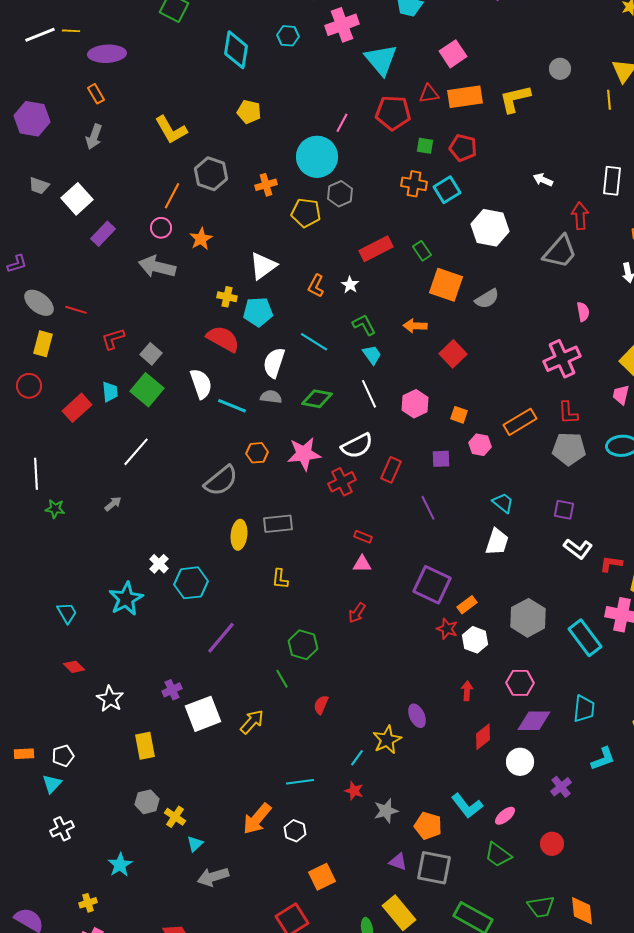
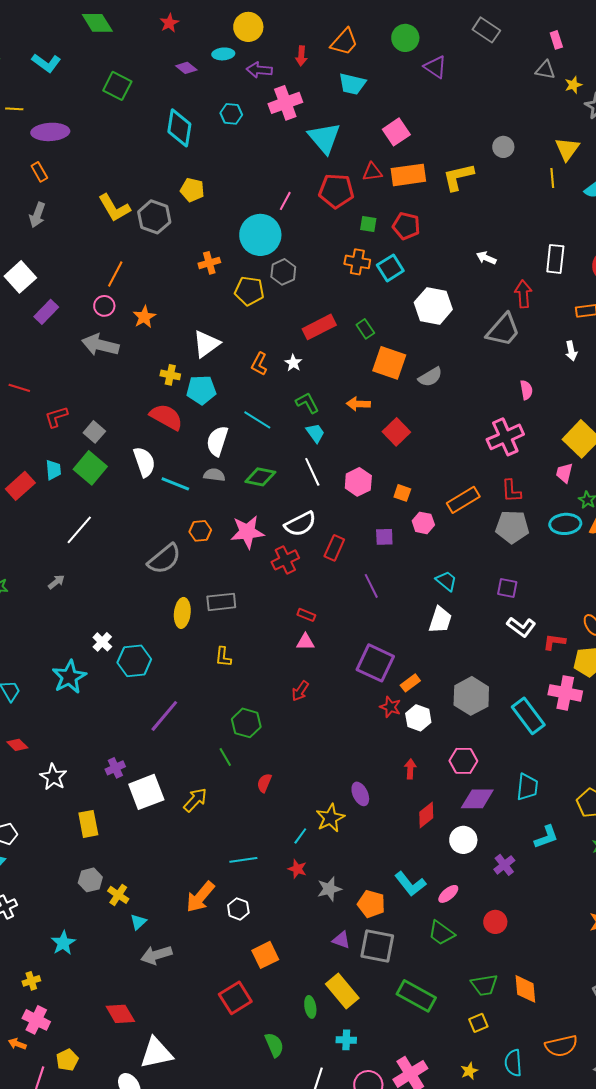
gray hexagon: (211, 174) -> (154, 217), moved

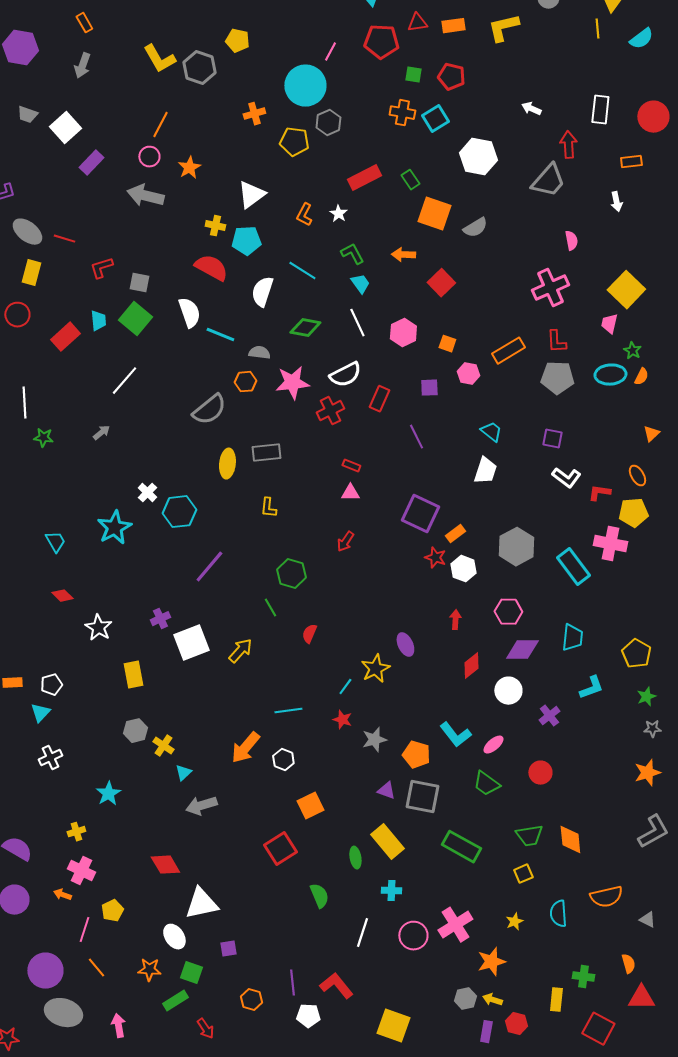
orange rectangle: (408, 175) -> (453, 26), size x0.7
gray square: (94, 432) -> (139, 283), turned -30
gray semicircle: (214, 475) -> (259, 353), moved

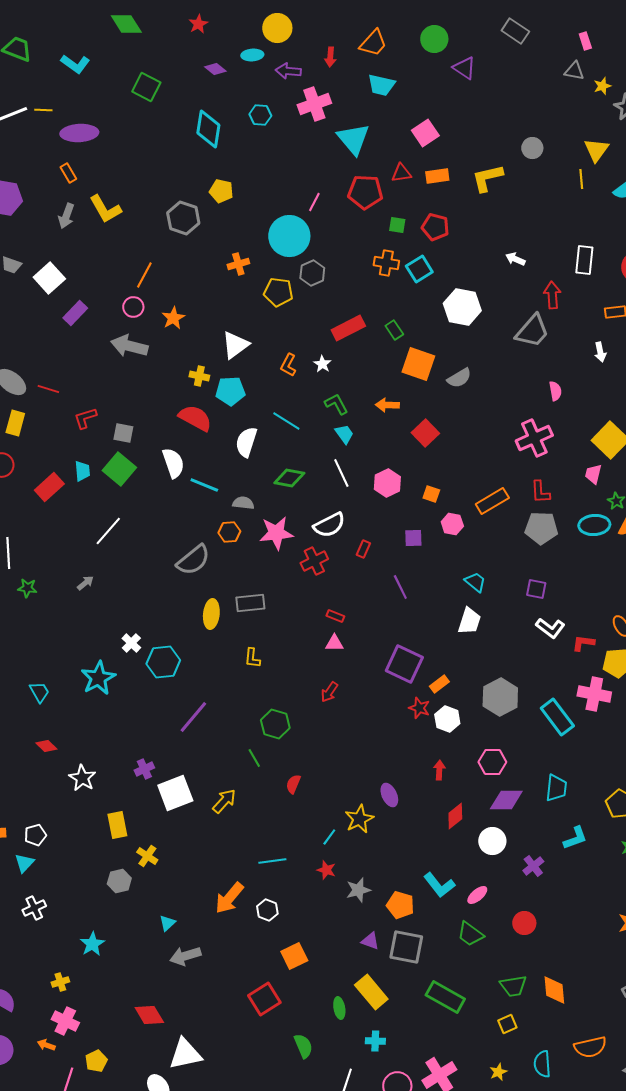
yellow L-shape: (159, 59) -> (105, 209), moved
red rectangle: (379, 399) -> (363, 549), size x0.7
yellow cross: (163, 746) -> (147, 856), moved

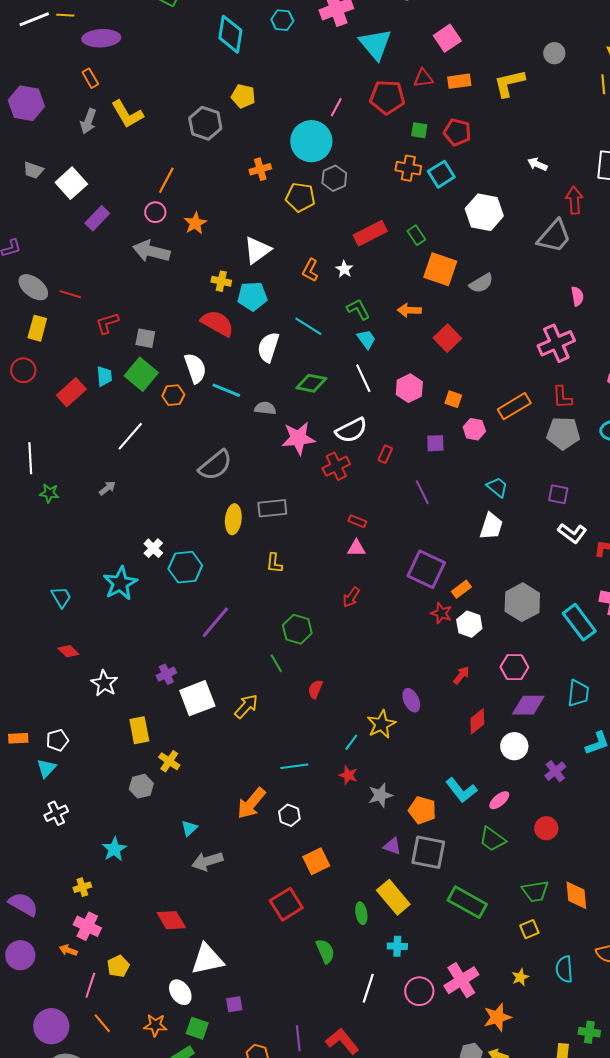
orange hexagon: (229, 532) -> (173, 395), moved
red arrow: (439, 770) -> (461, 675), turned 36

